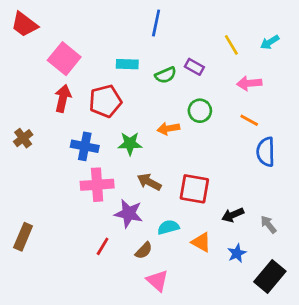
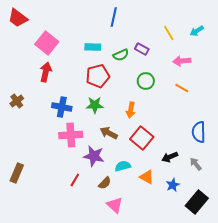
red pentagon: (105, 101) -> (98, 76), moved
orange arrow: (168, 129) -> (131, 110), moved, turned -70
blue semicircle: (266, 152) -> (199, 132), moved
red square: (194, 189) -> (142, 138), turned 30

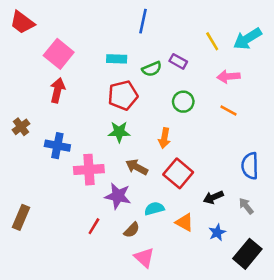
cyan arrow: (197, 31) -> (247, 39), size x1.6
blue cross: (62, 107) -> (57, 146), moved

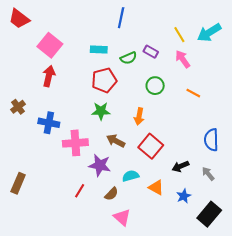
pink arrow: (229, 76) -> (183, 59), moved, turned 60

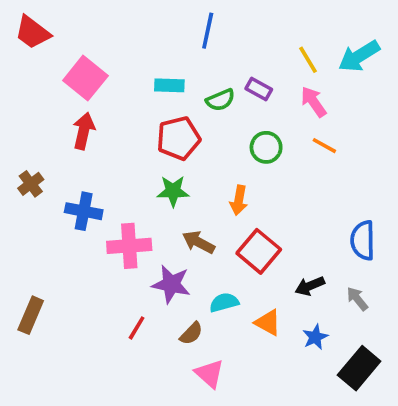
orange line: (193, 93) -> (324, 146), moved

